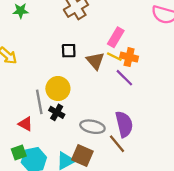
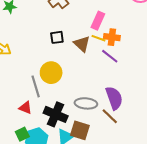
black cross: (57, 112) -> (56, 114), moved, size x1.6

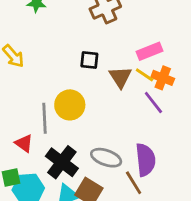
pink rectangle: (98, 21) -> (150, 51), turned 30

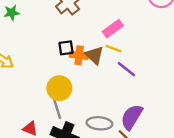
orange cross: (163, 78) -> (79, 55), moved
gray line: (45, 118) -> (56, 106), moved
purple semicircle: (145, 160) -> (132, 117), turned -128

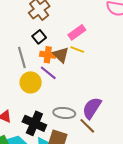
black square: (66, 48) -> (39, 37), moved, turned -32
purple line: (126, 69) -> (48, 73), moved
gray line: (56, 106) -> (22, 57), moved

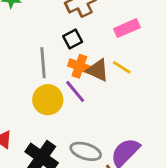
pink rectangle: (77, 32) -> (127, 28), moved
brown triangle: (61, 55) -> (98, 70), turned -30

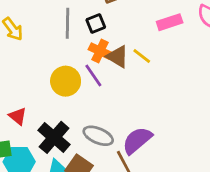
pink rectangle: (127, 28) -> (170, 22), moved
gray line: (43, 63) -> (67, 23), moved

